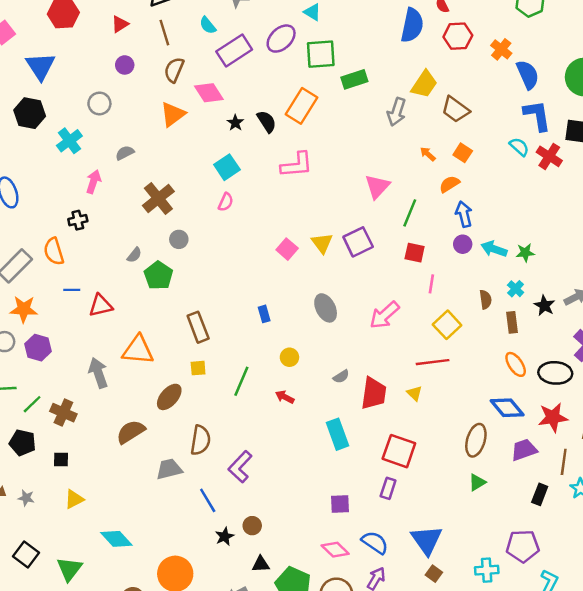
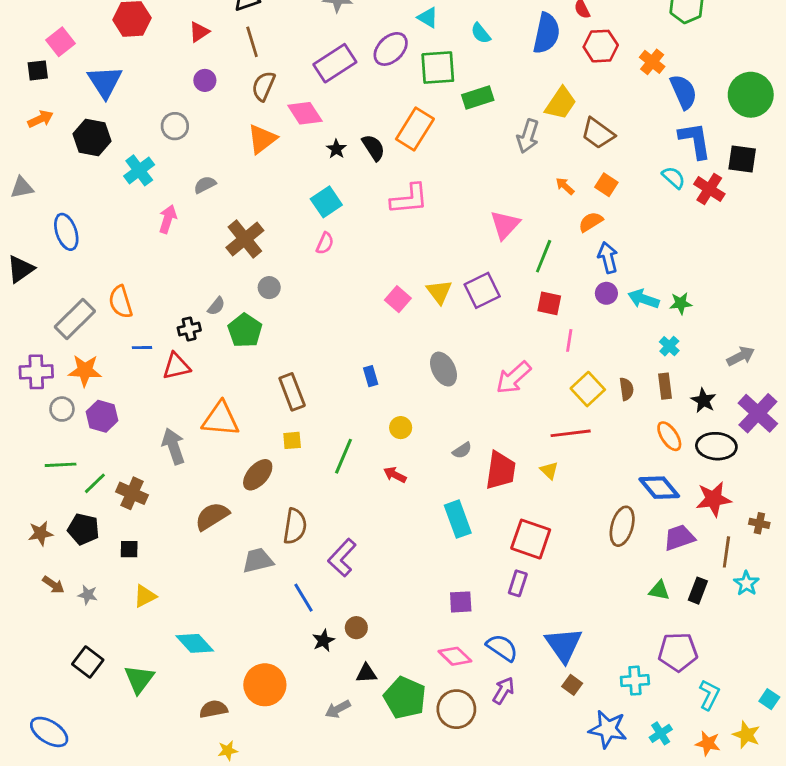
cyan semicircle: (208, 25) -> (481, 33), moved
black cross: (78, 220) -> (189, 329), moved
brown semicircle: (486, 300) -> (626, 389), moved
black star: (544, 306) -> (704, 400), moved
green triangle: (477, 482) -> (659, 591), moved, turned 42

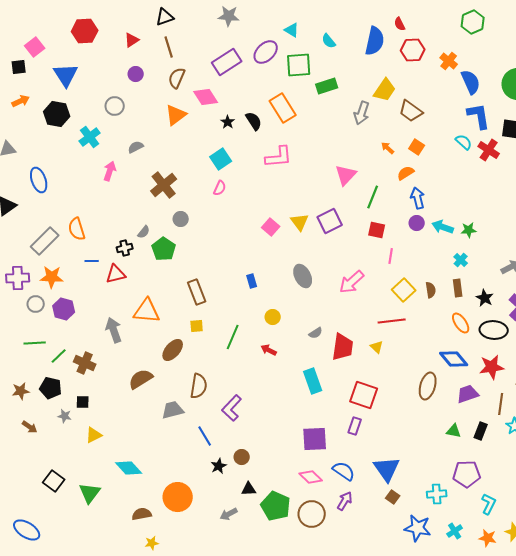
orange rectangle: (415, 129) -> (283, 108), turned -64
gray star: (88, 595) -> (65, 416), moved
purple square: (461, 602) -> (315, 439), size x1.5

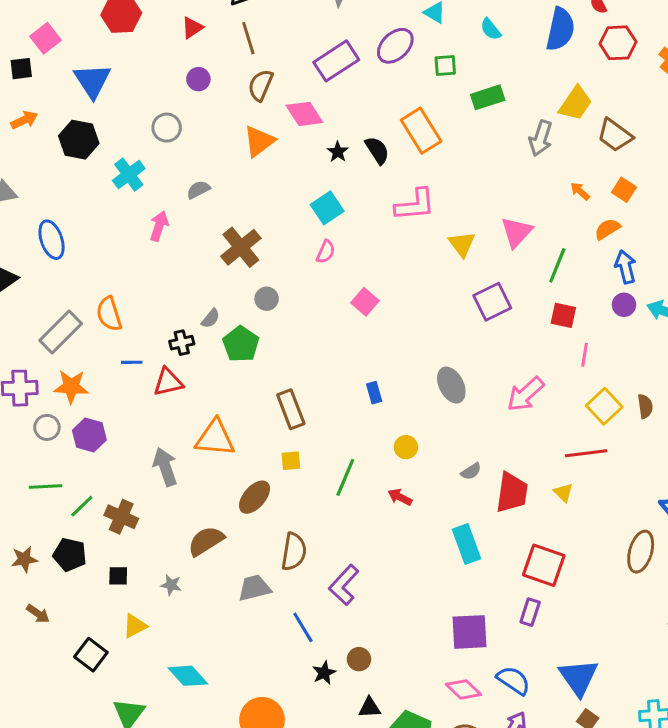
green square: (299, 65) -> (445, 65), size x0.6
yellow triangle: (300, 222) -> (462, 244), moved
pink square: (271, 227) -> (365, 302), moved
gray star: (65, 416) -> (171, 585), moved
black square: (54, 481) -> (91, 655), moved

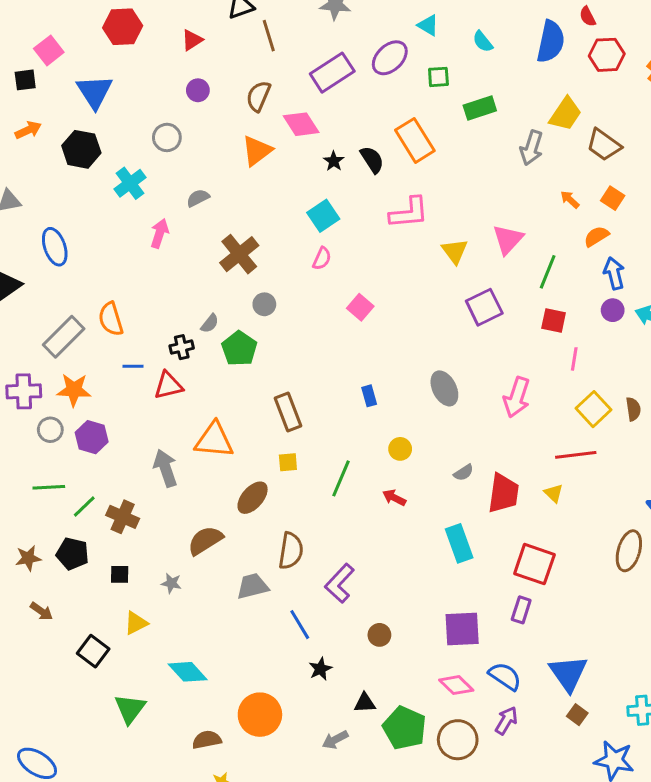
brown line: (248, 38) -> (269, 36), moved
pink arrow: (526, 394) -> (517, 397), turned -30
brown circle: (359, 659) -> (379, 635), moved

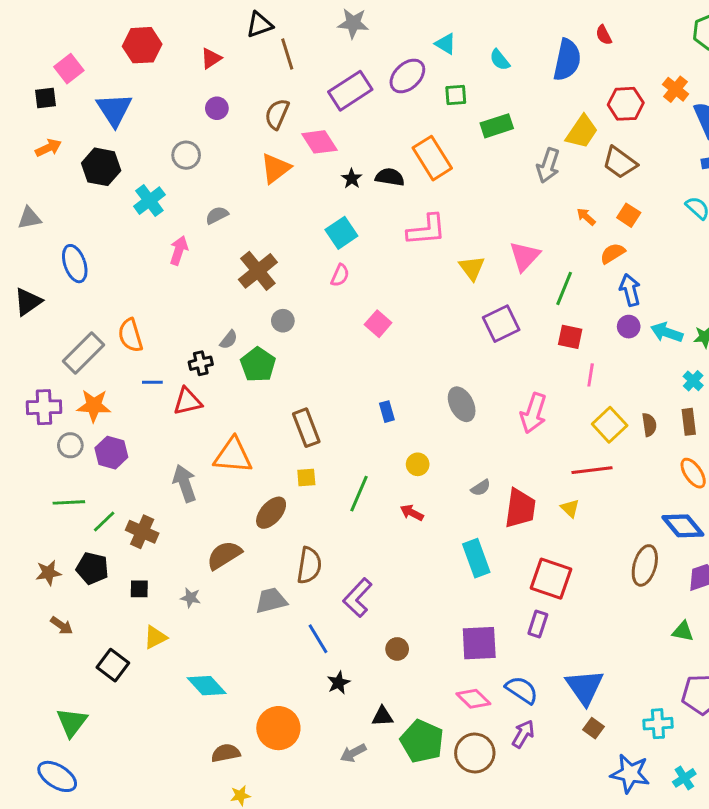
red hexagon: (607, 55) -> (626, 104), moved
black semicircle: (372, 160) -> (390, 177), turned -48
green triangle: (130, 709) -> (72, 722), moved

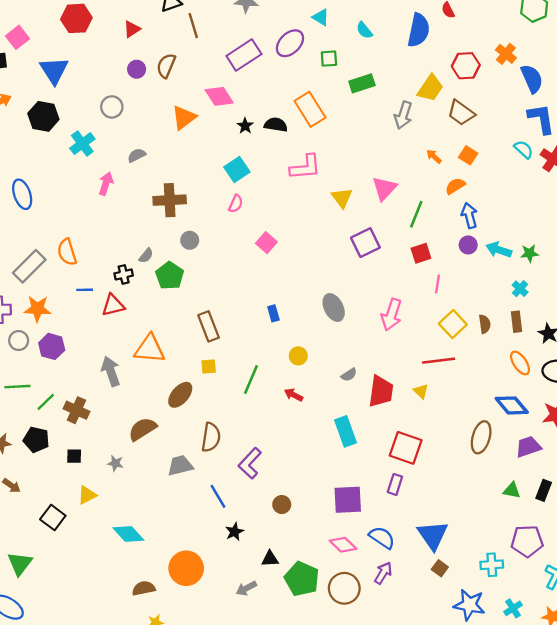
brown semicircle: (277, 114) -> (166, 66), moved
brown cross: (258, 271) -> (170, 200), turned 36
red square: (570, 337) -> (421, 253), turned -30

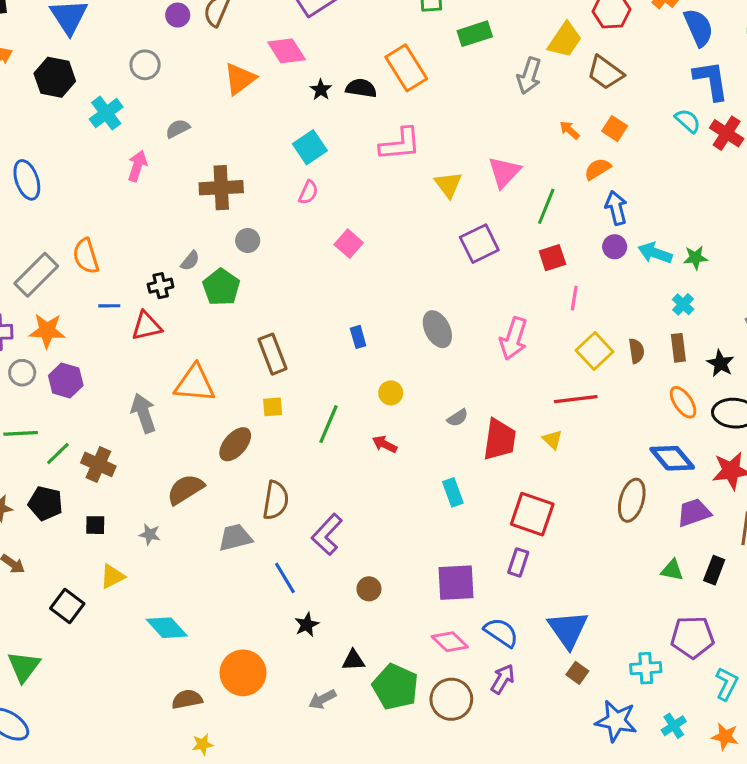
cyan rectangle: (345, 431) -> (453, 492), size x0.7

